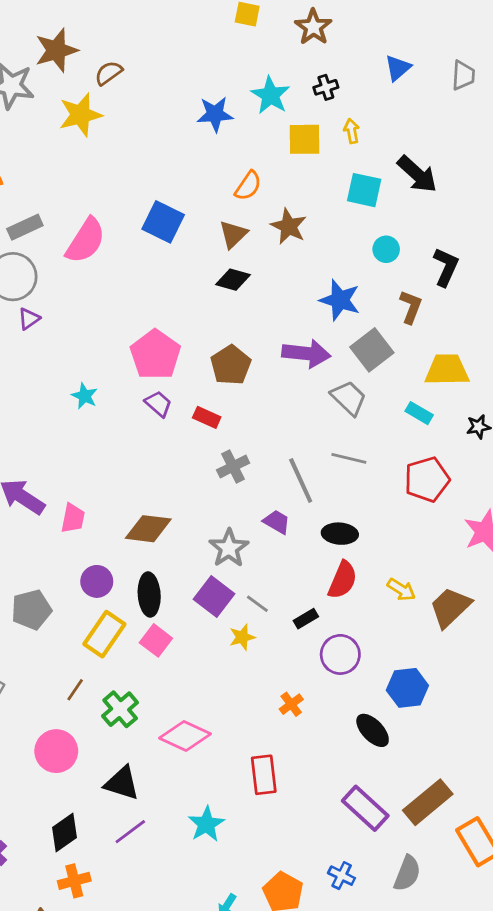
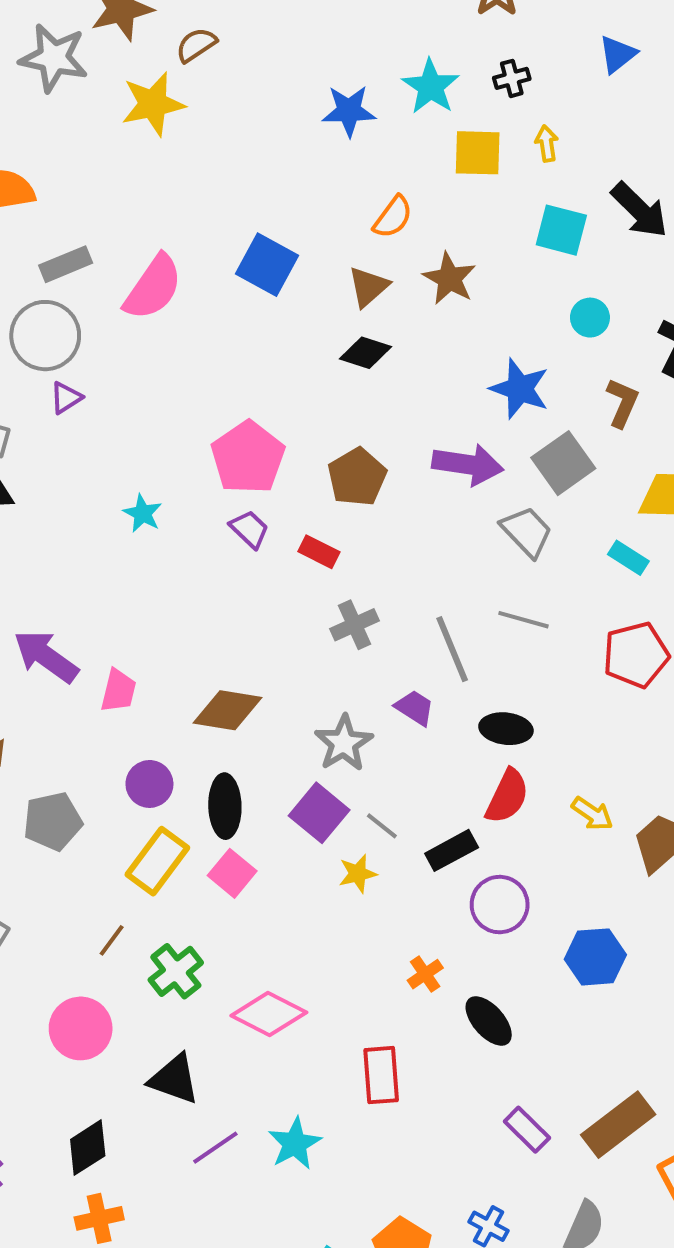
black rectangle: (306, 619) -> (452, 850), size x1.4
black ellipse: (373, 730) -> (489, 1021), moved
purple rectangle: (365, 808) -> (527, 1130), size x0.7
purple line: (130, 832) -> (215, 1148), moved

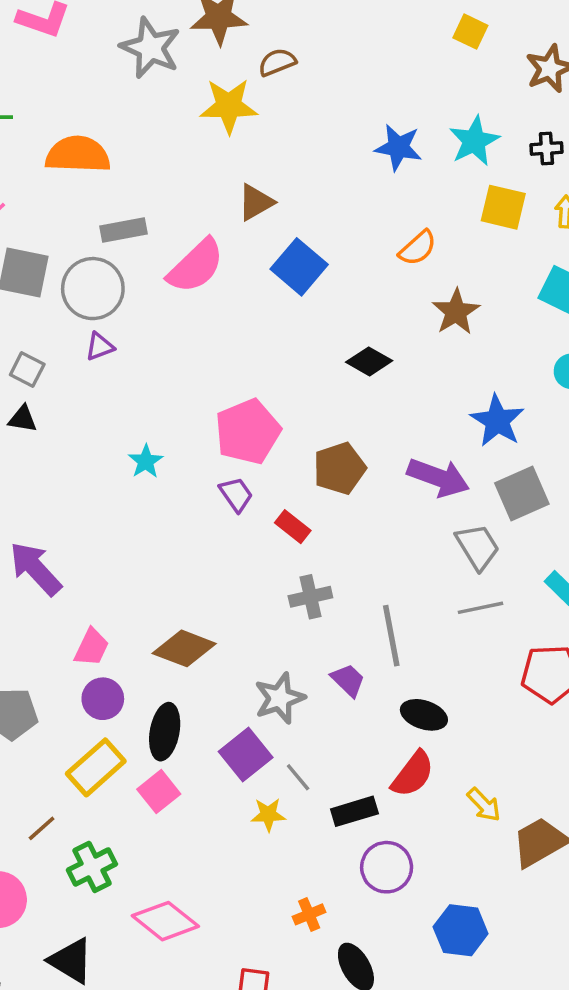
brown triangle: (368, 287) -> (256, 202), moved
gray line: (524, 620) -> (480, 608), moved, turned -39
pink trapezoid: (118, 691) -> (92, 647), moved

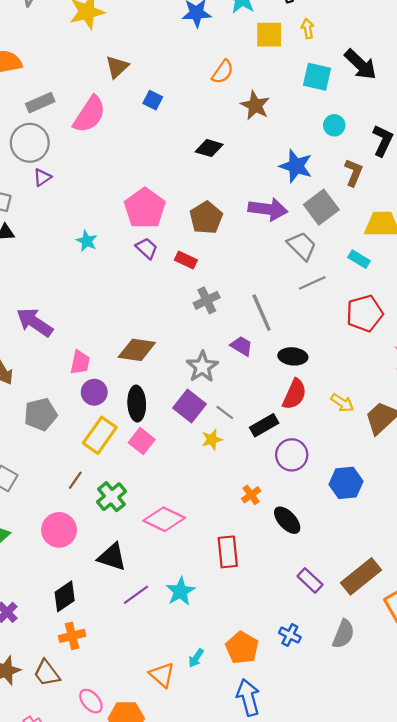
blue square: (299, 267) -> (153, 100), size x0.6

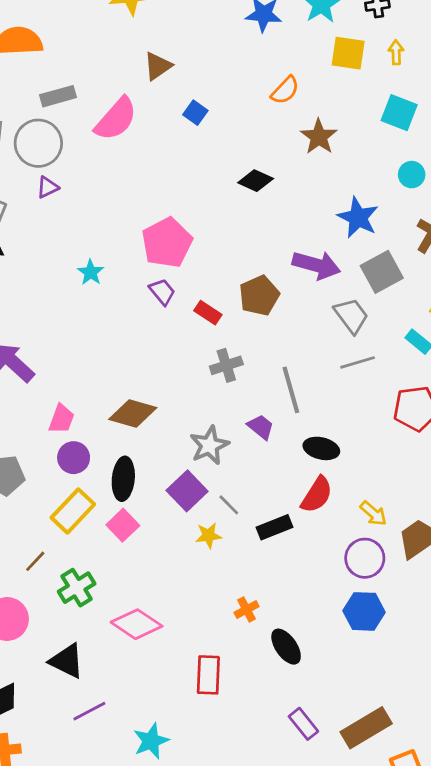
brown pentagon: (206, 218) -> (259, 296), moved
purple circle: (292, 455) -> (365, 558), moved
cyan star: (180, 591) -> (151, 741), moved

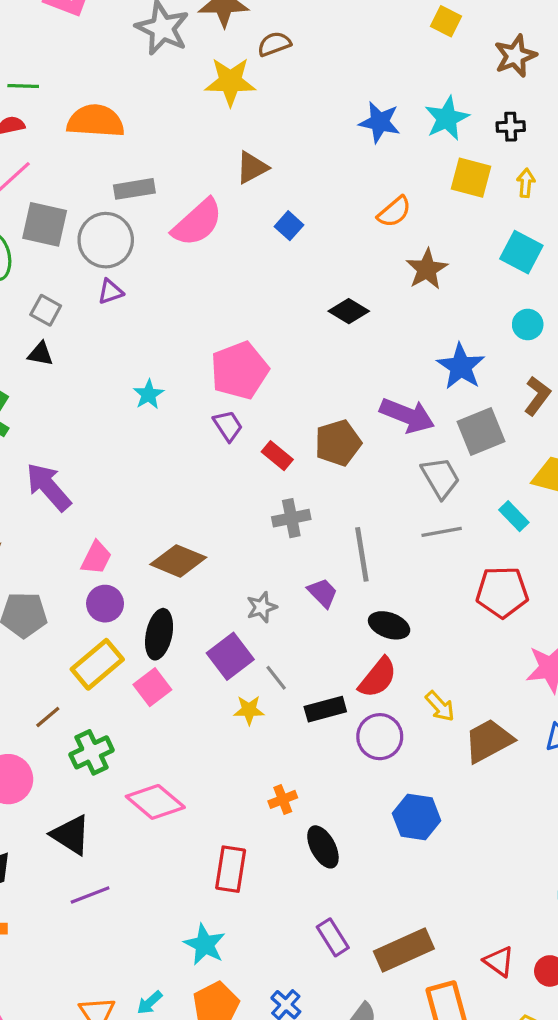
gray star: (209, 445) -> (262, 607), size x0.7
purple circle: (365, 558) -> (380, 737), moved
cyan star: (151, 741) -> (205, 945), moved, turned -30

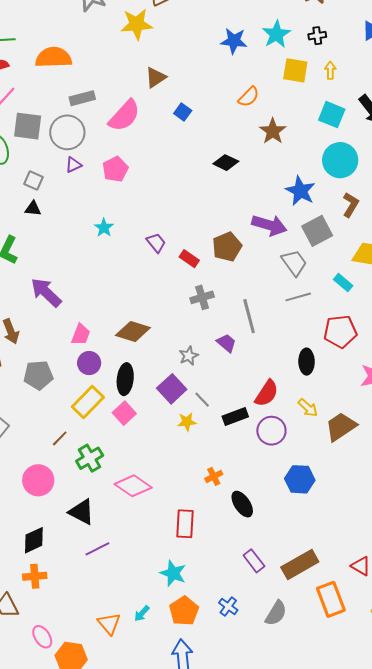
cyan circle: (528, 325) -> (340, 160), size x1.8
pink pentagon: (240, 370) -> (115, 169), moved, size x0.7
black ellipse: (389, 625) -> (307, 362), moved, turned 75

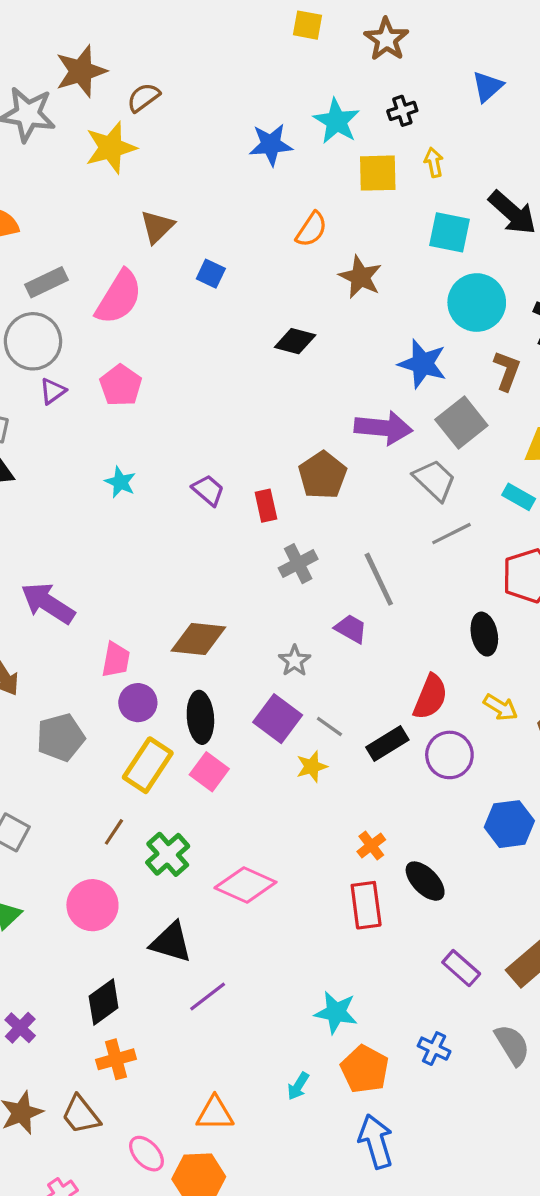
red rectangle: (189, 259) -> (266, 506), turned 54
red rectangle: (185, 524) -> (366, 905), moved
gray semicircle: (276, 613) -> (512, 1045), turned -52
orange triangle: (109, 624) -> (215, 1113), moved, turned -40

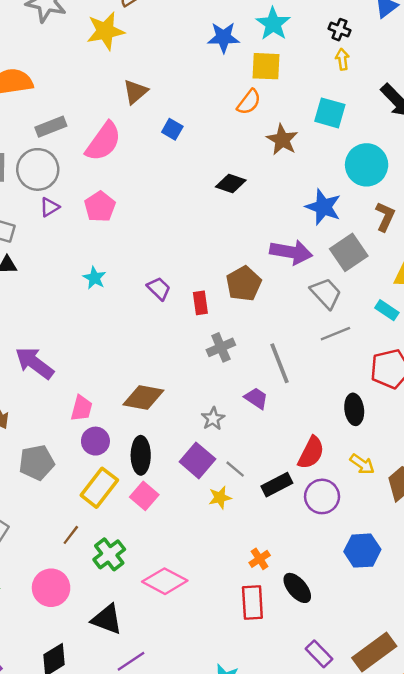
black cross: (402, 111) -> (340, 30), moved, turned 36
yellow square: (378, 173) -> (266, 66), moved
cyan square: (449, 232) -> (330, 113), moved

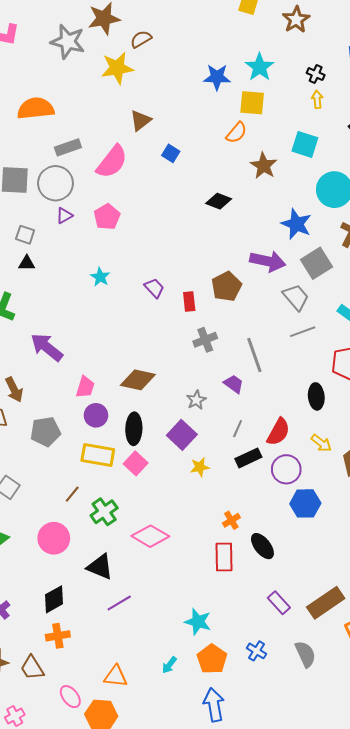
gray line: (235, 469) -> (238, 429), moved, turned 72
yellow rectangle: (99, 488) -> (98, 455), turned 60
blue hexagon: (362, 551) -> (305, 503), moved

